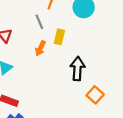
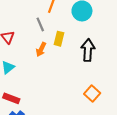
black arrow: (77, 69) -> (88, 50), moved

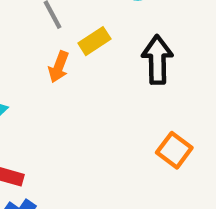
yellow rectangle: (59, 39) -> (94, 41), turned 48

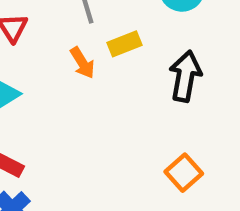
orange arrow: (59, 67) -> (82, 63), turned -64

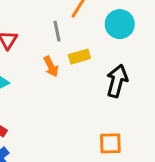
orange square: (184, 173) -> (110, 143), turned 35

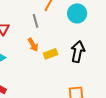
yellow rectangle: (79, 57) -> (50, 54), moved

